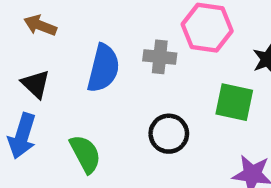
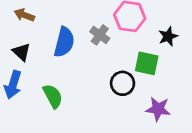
gray cross: (160, 57) -> (100, 35), turned 30
black circle: (169, 134) -> (123, 83), moved

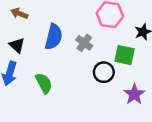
gray cross: (100, 35) -> (84, 43), moved
purple star: (158, 109) -> (134, 94), turned 30

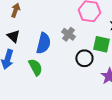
brown arrow: (19, 13) -> (15, 10), turned 88
blue semicircle: (54, 37) -> (43, 43), moved

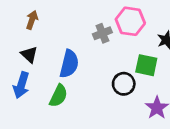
gray cross: (68, 34) -> (102, 33), moved, turned 32
green semicircle: (35, 67) -> (58, 96), turned 54

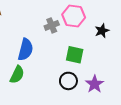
green square: (146, 65) -> (75, 55), moved
black circle: (124, 84) -> (68, 81), moved

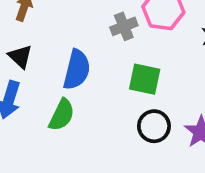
green square: (75, 55) -> (145, 79), moved

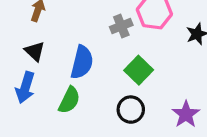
green square: (145, 79) -> (139, 70), turned 32
black circle: (154, 126) -> (131, 110), moved

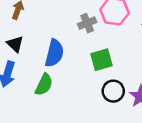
green square: (139, 70) -> (101, 60), turned 30
black circle: (131, 110) -> (113, 91), moved

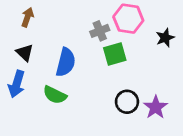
green square: (101, 60) -> (115, 54), moved
green semicircle: (44, 85) -> (55, 95), turned 90

